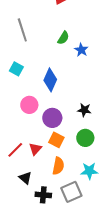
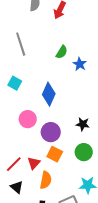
orange semicircle: (58, 166) -> (46, 180), moved
black triangle: (25, 178) -> (17, 187), moved

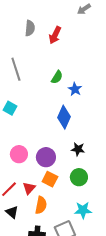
blue diamond: (49, 94) -> (64, 117), moved
pink circle: (28, 119) -> (19, 154), moved

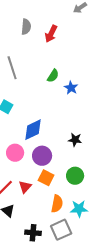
blue diamond: (64, 117) -> (33, 130), moved, turned 40
black star: (78, 149) -> (75, 140), moved
orange semicircle: (41, 205) -> (57, 204), moved

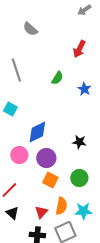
gray semicircle: (26, 27) -> (30, 29), turned 126
red arrow: (51, 34) -> (79, 49), moved
blue star: (71, 88) -> (84, 89), moved
red triangle: (25, 187) -> (41, 212), moved

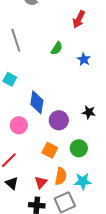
blue diamond: (37, 132) -> (37, 102), turned -55
black star: (79, 142) -> (89, 112), moved
purple circle: (46, 158) -> (59, 120), moved

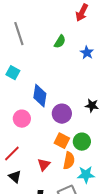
orange square: (50, 150) -> (62, 141), moved
orange semicircle: (61, 176) -> (69, 161), moved
red triangle: (41, 182) -> (44, 165), moved

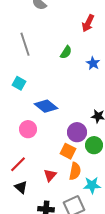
blue diamond: (40, 96) -> (46, 106), turned -60
purple circle: (62, 114) -> (77, 132), moved
green circle: (82, 142) -> (94, 145), moved

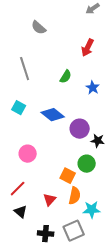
blue diamond: (46, 106) -> (53, 115), moved
purple circle: (77, 132) -> (80, 129), moved
green circle: (94, 145) -> (87, 164), moved

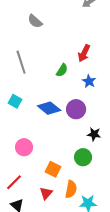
red arrow: (88, 48) -> (84, 53), moved
purple circle: (80, 129) -> (76, 109), moved
orange square: (68, 176) -> (53, 169), moved

